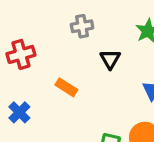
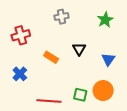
black triangle: (110, 59) -> (79, 49), moved

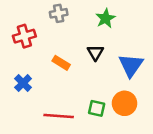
gray cross: (61, 17) -> (59, 13), moved
green star: (105, 20) -> (105, 18), moved
blue triangle: (108, 59) -> (131, 65), size x1.5

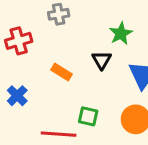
green star: (105, 18) -> (121, 33), moved
green square: (97, 108) -> (88, 116), moved

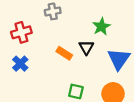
orange rectangle: (62, 72) -> (64, 53), moved
blue cross: (17, 96) -> (20, 64), moved

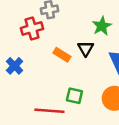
red cross: (21, 32) -> (32, 28), moved

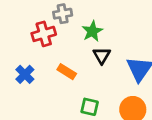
green star: (102, 26) -> (92, 31), moved
orange rectangle: (62, 55) -> (67, 72), moved

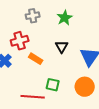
green star: (92, 31) -> (65, 18), moved
red cross: (44, 34) -> (20, 41), moved

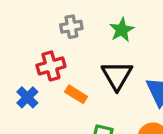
black triangle: (62, 47) -> (117, 75), size x1.5

